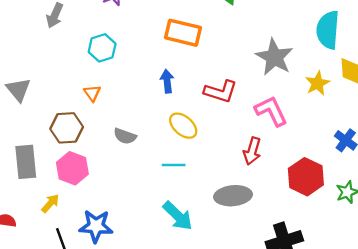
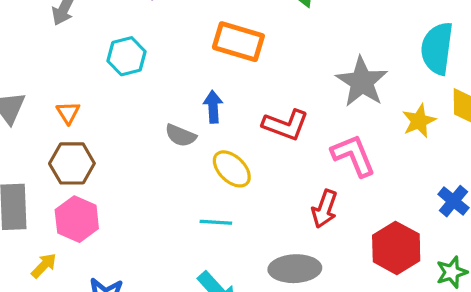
orange triangle: (92, 93) -> (68, 113), moved
gray semicircle: (125, 136) -> (181, 135), moved

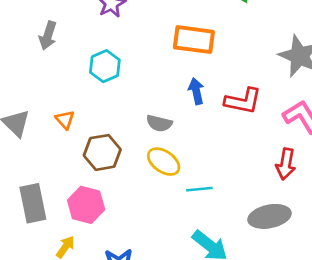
blue arrow: (213, 107) -> (196, 91), moved
brown hexagon: (72, 163) -> (102, 152), moved
yellow ellipse: (232, 169) -> (164, 162), moved

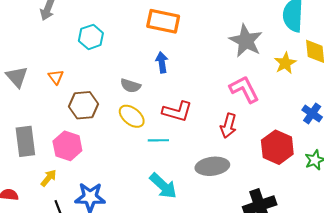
red L-shape: (243, 101) -> (177, 111), moved

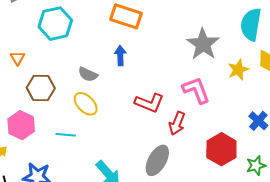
cyan hexagon: (91, 37) -> (55, 24), size x1.4
red L-shape: (177, 111) -> (149, 103), moved
cyan line: (158, 140) -> (66, 135), moved
gray ellipse: (212, 166) -> (157, 160), turned -60

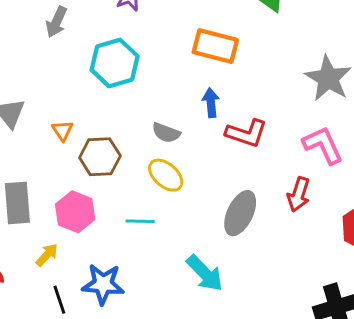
orange triangle: (17, 58) -> (63, 130), moved
red L-shape: (149, 103) -> (246, 133), moved
gray ellipse: (157, 160) -> (240, 213), moved

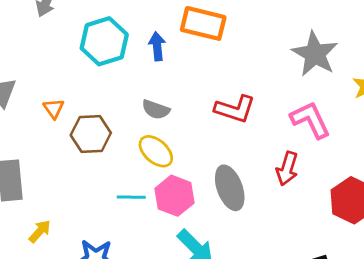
blue arrow: (211, 103) -> (157, 46), moved
pink hexagon: (75, 212) -> (174, 196), moved
gray ellipse: (240, 213) -> (230, 188), turned -45

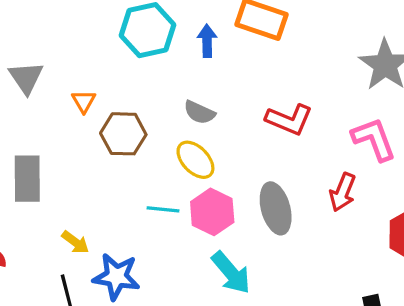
yellow arrow: (40, 231) -> (75, 242), moved, turned 80

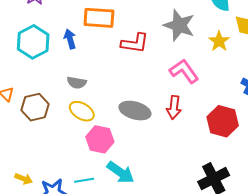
red L-shape: (289, 120) -> (135, 43), moved
gray ellipse: (276, 208) -> (135, 111), moved, turned -44
cyan line: (163, 209) -> (84, 180), moved

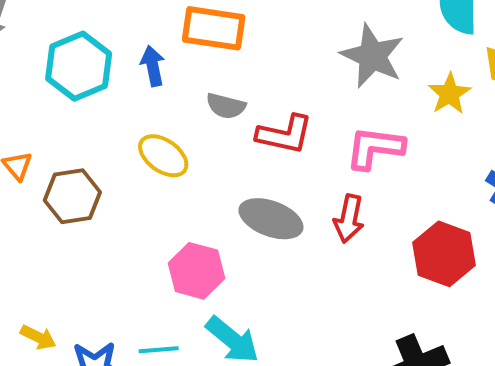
red L-shape: (135, 43) -> (285, 134), moved
pink L-shape: (184, 71) -> (375, 148), turned -52
gray semicircle: (77, 83) -> (226, 106), moved
yellow ellipse: (82, 111) -> (163, 156), moved

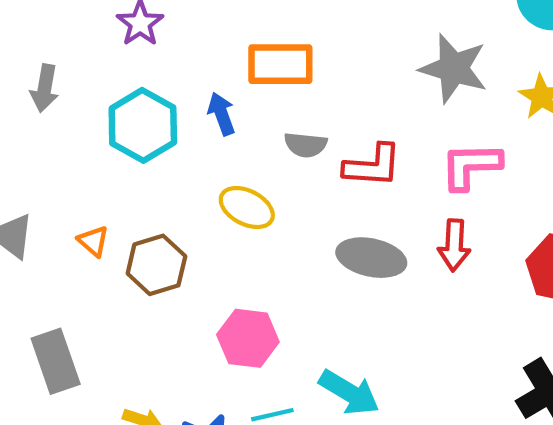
pink hexagon: (196, 271) -> (248, 338), moved

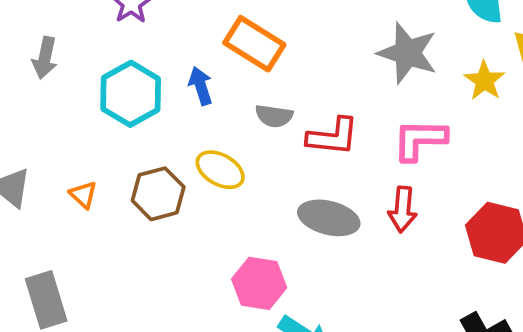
orange rectangle: (280, 64) -> (254, 44), turned 30
brown hexagon: (156, 265) -> (158, 194), moved
pink hexagon: (248, 338) -> (259, 283), moved

